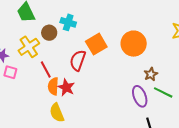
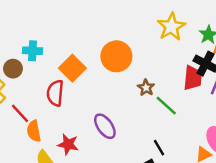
red star: (66, 87) -> (68, 144), moved
green line: (163, 92) -> (166, 106), turned 30
purple ellipse: (140, 96) -> (105, 126), moved

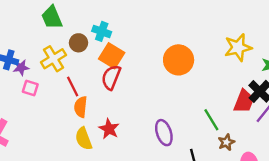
orange square: (72, 68) -> (112, 56), moved, turned -30
brown star: (146, 88) -> (226, 142), moved
purple ellipse: (105, 126) -> (164, 133), moved

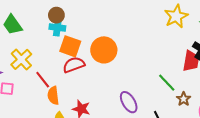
brown circle: (78, 43) -> (56, 15), moved
orange circle: (179, 60) -> (104, 50), moved
red semicircle: (111, 77) -> (74, 65), turned 60

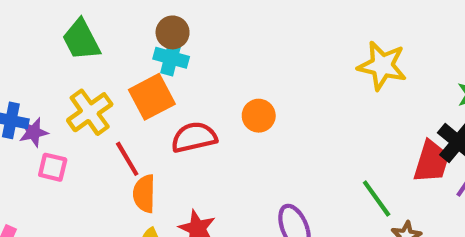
yellow star: (176, 16) -> (382, 66), moved, turned 30
orange square: (70, 46) -> (152, 97), moved, turned 35
orange circle: (104, 50) -> (259, 116), size x0.6

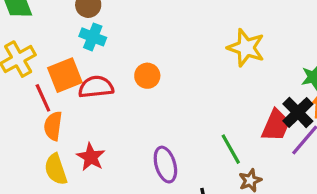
cyan cross: (171, 58) -> (93, 37), moved
orange square: (152, 97) -> (65, 75), moved

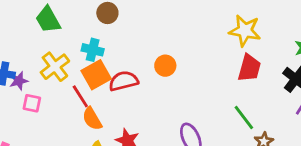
cyan cross: (93, 37) -> (93, 50), moved
red trapezoid: (276, 125) -> (249, 68), moved
orange semicircle: (53, 126) -> (92, 119), turned -30

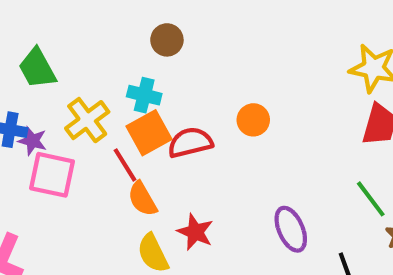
green trapezoid: (48, 20) -> (37, 68), moved
purple star: (19, 81) -> (32, 141), turned 30
pink square: (32, 103) -> (52, 175), size x1.6

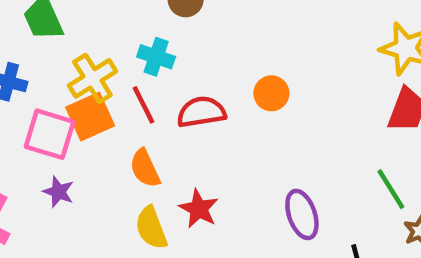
orange square: (149, 133) -> (90, 117), moved
purple star: (32, 141) -> (58, 192), moved
red line: (125, 165) -> (143, 105), moved

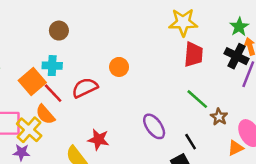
yellow cross: (92, 78) -> (29, 130), moved
orange square: (90, 117) -> (32, 81), moved
orange semicircle: (145, 168) -> (45, 114), moved

